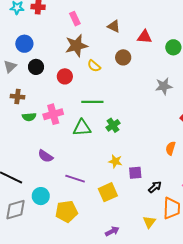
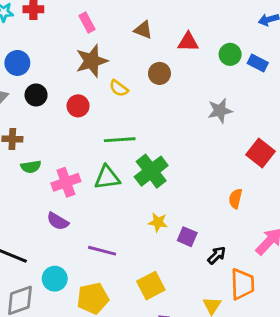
pink cross: (53, 114) -> (66, 182), moved
green cross: (113, 125) -> (151, 171), size x1.6
purple square: (135, 173) -> (187, 237), turned 32
yellow square: (108, 192) -> (151, 286), moved

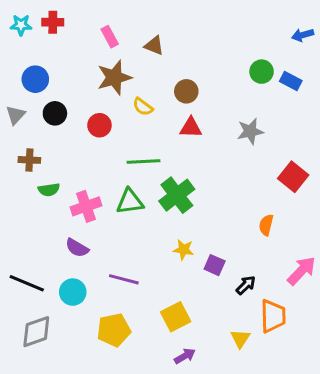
brown triangle: (143, 30) -> (154, 46), moved
red triangle: (188, 42) -> (191, 128), moved
cyan circle: (55, 279) -> (73, 292), moved

